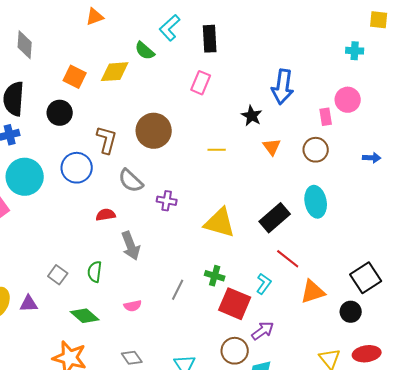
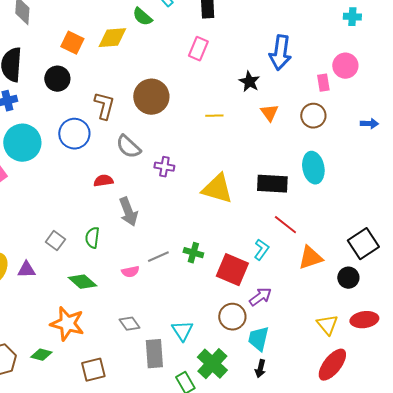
black rectangle: (275, 218) -> (272, 184), turned 44
green cross: (215, 276) -> (193, 253), moved
gray line: (178, 290) -> (158, 257), moved, turned 40

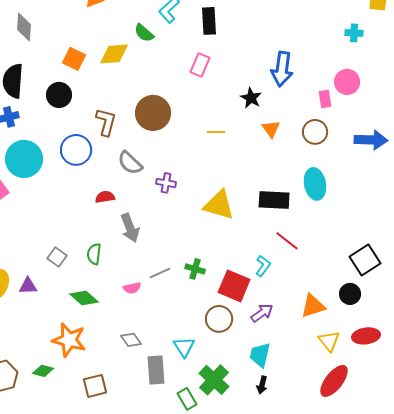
blue arrow: (369, 124) -> (371, 140), size x1.8
orange triangle: (310, 258) -> (313, 306), moved
brown circle: (232, 317) -> (219, 319), moved

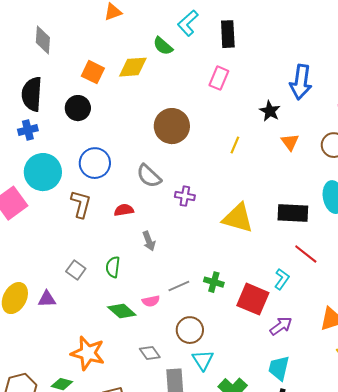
brown L-shape: (106, 122) -> (81, 204), moved
yellow line: (216, 132) -> (235, 145), turned -66
gray arrow: (130, 228) -> (149, 241), size x0.7
green diamond: (84, 298) -> (122, 311), moved
brown circle: (219, 319) -> (190, 330), moved

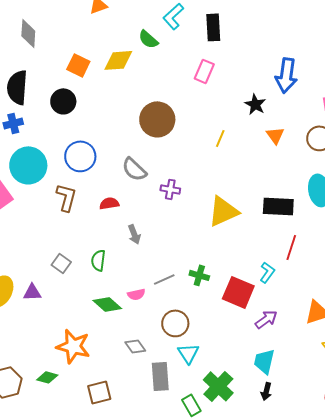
yellow triangle: (238, 218) -> (223, 211), turned -40
red line: (306, 254) -> (291, 247), turned 70

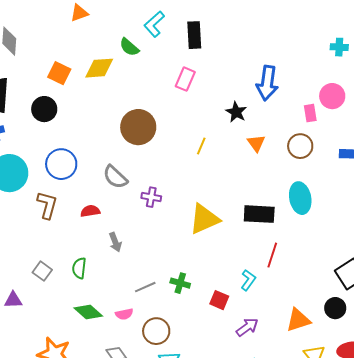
red square: (238, 292) -> (219, 300), size x0.6
pink semicircle: (136, 294) -> (124, 314), moved

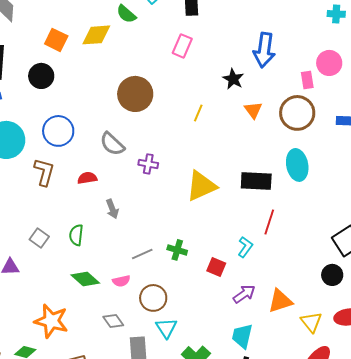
brown circle: (300, 146) -> (297, 113), size x1.4
orange triangle: (298, 320) -> (280, 301), moved

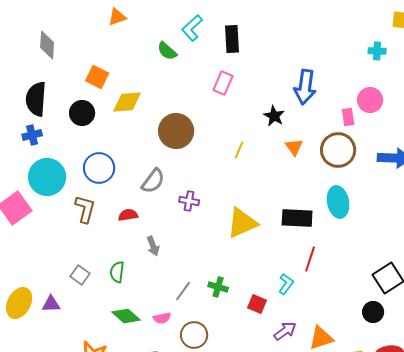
yellow diamond: (96, 35) -> (127, 102), moved
gray semicircle: (112, 144) -> (153, 181), turned -96
gray line: (142, 254) -> (183, 291), turned -30

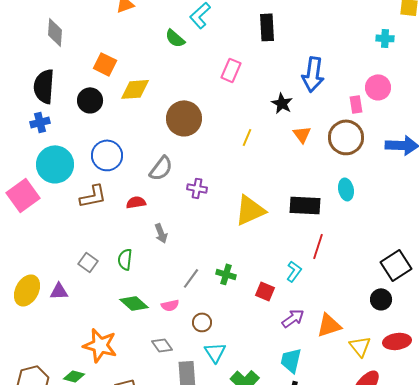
black rectangle: (232, 39) -> (267, 27), moved
cyan ellipse: (338, 202) -> (346, 189), size x0.7
brown L-shape: (85, 209) -> (93, 196), turned 64
brown circle: (194, 335) -> (202, 322), size x0.7

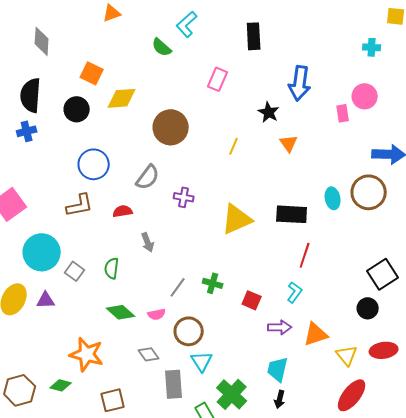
brown circle: (346, 137) -> (369, 192), moved
cyan circle: (55, 164) -> (42, 252), moved
cyan L-shape: (294, 271) -> (295, 292), moved
purple arrow: (293, 318) -> (280, 327), turned 35
brown circle: (202, 322) -> (189, 331), size x1.5

